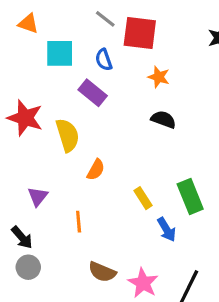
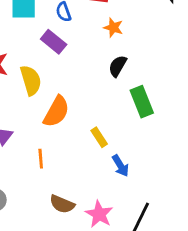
black semicircle: (163, 119) -> (118, 66), turned -80
orange semicircle: (96, 170) -> (56, 112), size x1.6
green rectangle: (190, 196) -> (142, 102), moved

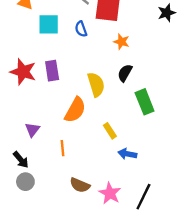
purple rectangle: (54, 42) -> (52, 71), moved, turned 42
yellow semicircle: (31, 80) -> (96, 84), moved
blue arrow: (120, 166) -> (127, 154), turned 132

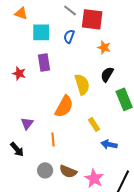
blue semicircle: (81, 29) -> (69, 36), turned 40
purple rectangle: (52, 71) -> (44, 62), moved
red star: (23, 72) -> (19, 73), size x0.6
gray circle: (25, 182) -> (45, 170), moved

